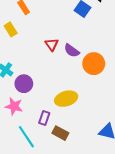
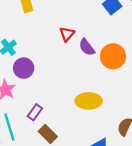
orange circle: (94, 64) -> (113, 56), moved
yellow ellipse: (66, 99) -> (89, 101), moved

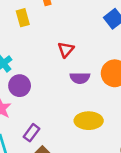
purple semicircle: (87, 47) -> (80, 78), moved, turned -54

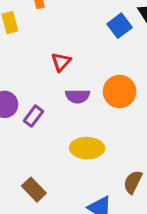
purple rectangle: (31, 133) -> (33, 116), moved

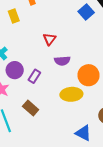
orange circle: (119, 91) -> (89, 75), moved
brown rectangle: (34, 190) -> (31, 108), moved

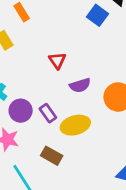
purple rectangle: (34, 76) -> (48, 113), turned -56
yellow ellipse: (71, 94) -> (75, 125), moved

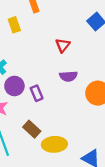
red triangle: (57, 61) -> (63, 45), moved
yellow ellipse: (75, 125) -> (54, 144), moved

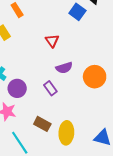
purple rectangle: (37, 93) -> (50, 88), moved
yellow ellipse: (54, 144) -> (66, 133), turned -70

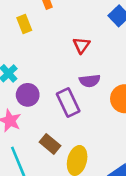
purple rectangle: (50, 88) -> (68, 102), size x1.5

